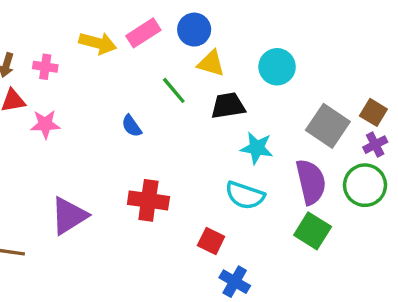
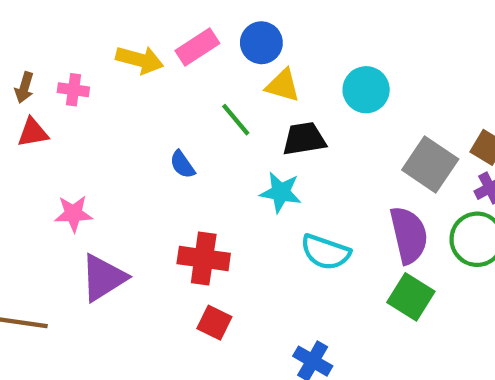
pink star: (45, 124) -> (73, 214), moved
cyan star: (257, 148) -> (281, 192), moved
red square: (211, 241) -> (214, 323), moved

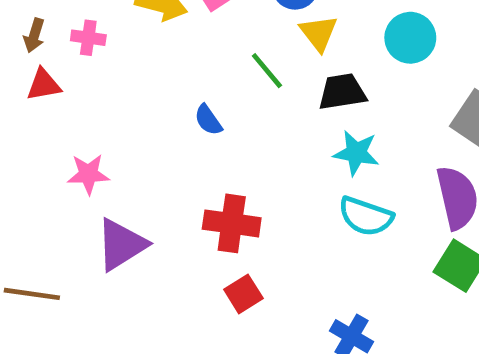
yellow triangle: (283, 85) -> (319, 33), turned 36
cyan star: (281, 192) -> (356, 153), moved
red square: (214, 323) -> (243, 294), turned 32

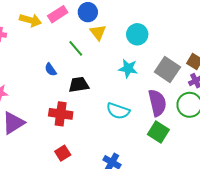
black trapezoid: (342, 92) -> (79, 85), moved
cyan star: (356, 153) -> (128, 69), moved
red square: (243, 294) -> (63, 153), moved

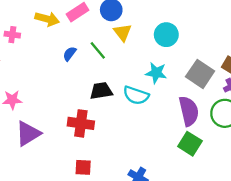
blue semicircle: (51, 70) -> (70, 54), moved, turned 72
cyan semicircle: (118, 111) -> (136, 95), moved
red square: (63, 153) -> (83, 167), turned 35

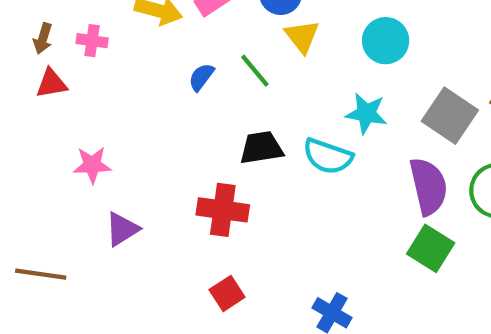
purple triangle: (28, 134) -> (122, 229), size x0.7
red square: (83, 167) -> (227, 293), turned -36

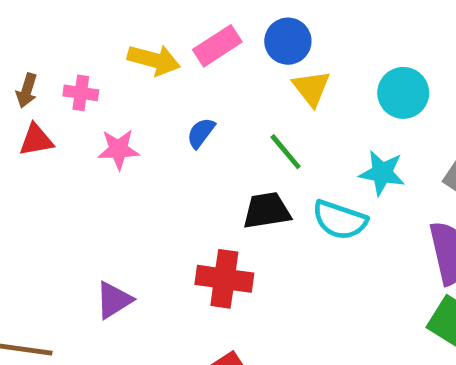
green line: (255, 71) -> (286, 152), moved
pink star: (92, 165) -> (118, 149), moved

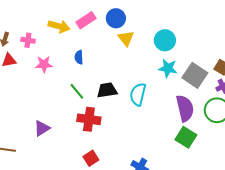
blue semicircle: (201, 133) -> (79, 57), turned -40
green line: (286, 152) -> (77, 91), moved
cyan star: (382, 173) -> (168, 68), moved
cyan semicircle: (340, 220) -> (138, 94), turned 85

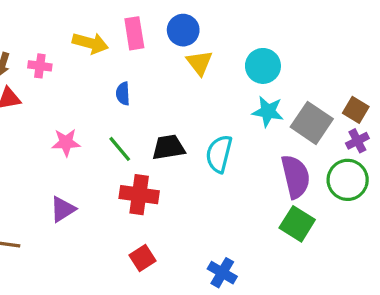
pink rectangle: (86, 20) -> (134, 33), turned -66
pink star: (44, 64) -> (66, 142), moved

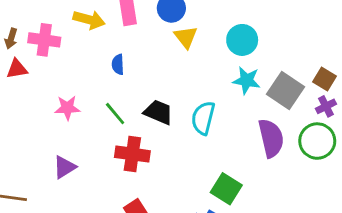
pink cross: (40, 66) -> (44, 40), size x1.5
black trapezoid: (169, 147) -> (158, 112), turned 32
green square: (297, 224) -> (226, 189), moved

